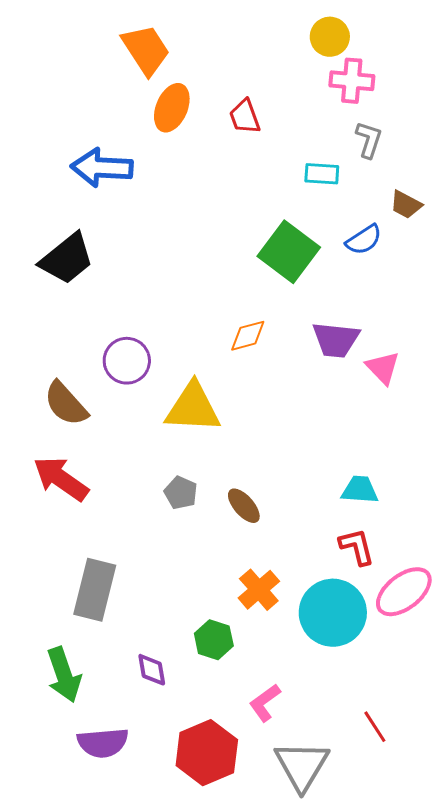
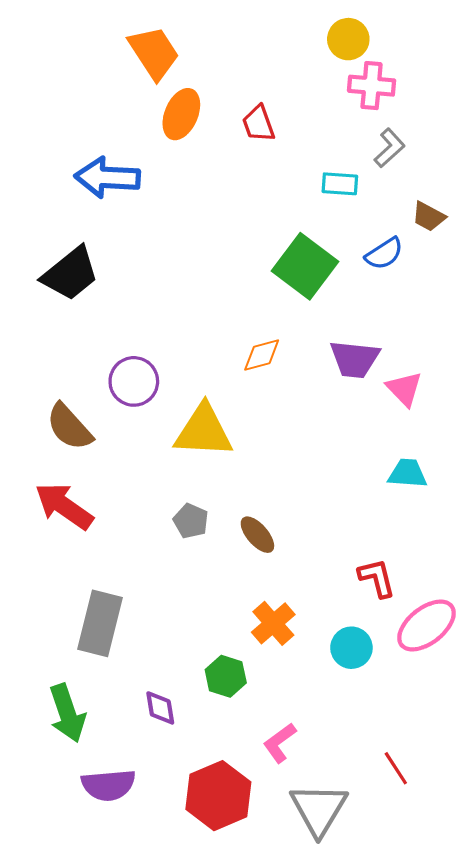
gray L-shape: (369, 140) -> (390, 148), turned 30
cyan trapezoid: (360, 490) -> (407, 473), moved
cyan circle: (333, 613) -> (351, 648), size x0.6

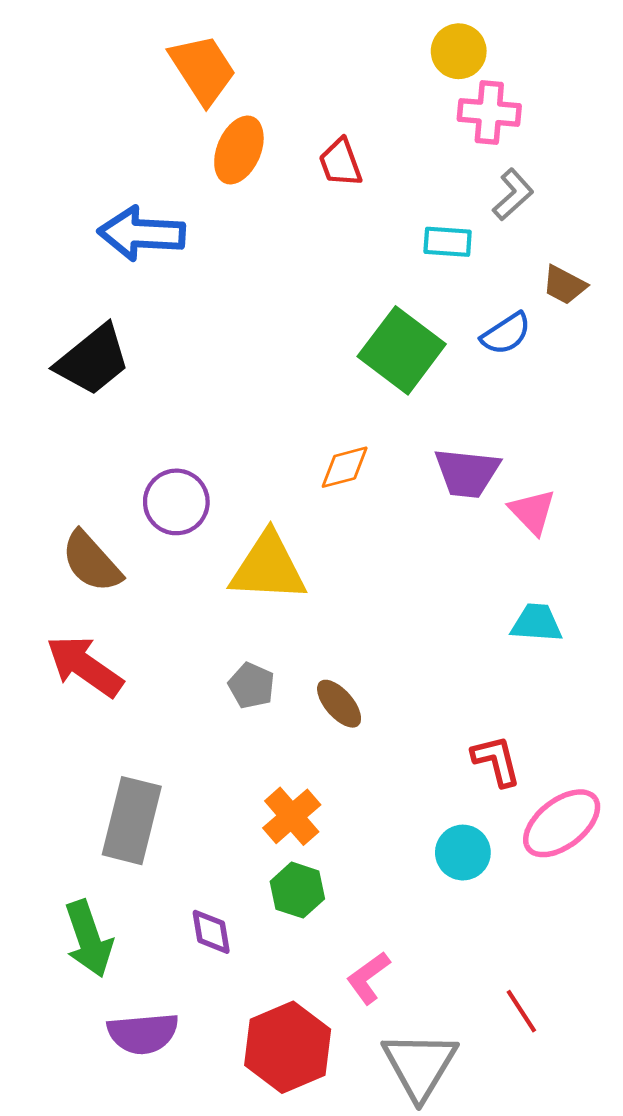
orange cross: (273, 623) -> (292, 816), moved

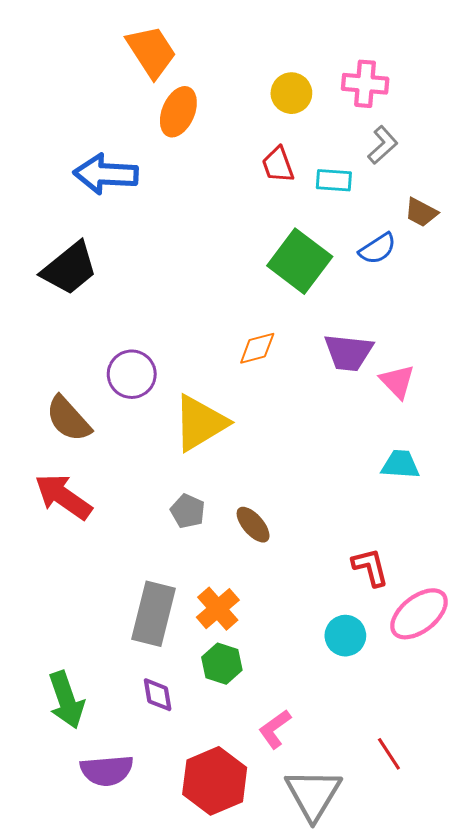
yellow circle: (459, 51) -> (291, 93), moved
red trapezoid: (340, 163) -> (278, 165), moved
yellow triangle: (268, 567) -> (200, 423), turned -34
gray rectangle: (132, 821) -> (153, 614), moved

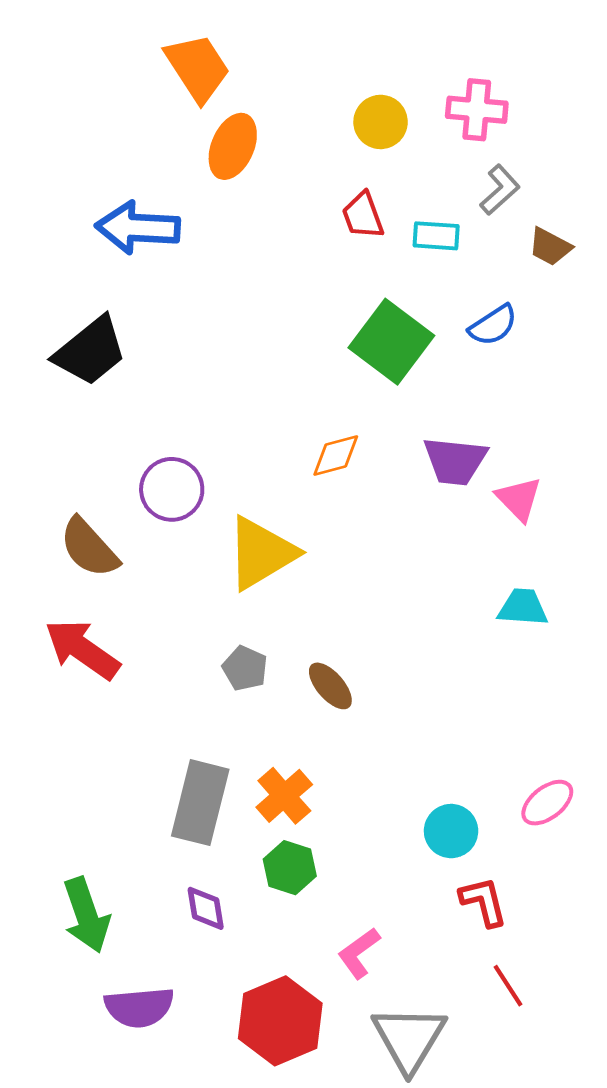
brown trapezoid: (421, 212) -> (550, 247), moved
red L-shape: (370, 567) -> (484, 902), moved
pink ellipse: (419, 614) -> (547, 803), size x0.7

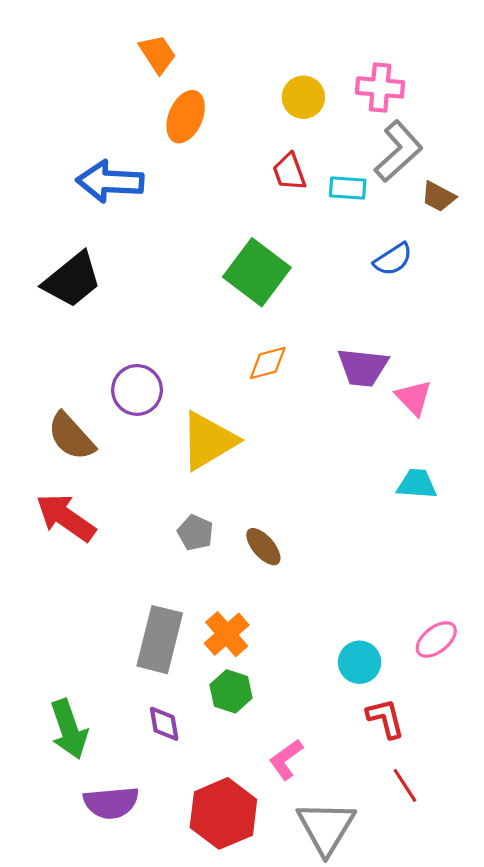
orange trapezoid: (197, 68) -> (158, 54), size x0.7
gray L-shape: (500, 190) -> (398, 151), size x1.5
green square: (391, 342) -> (257, 272), moved

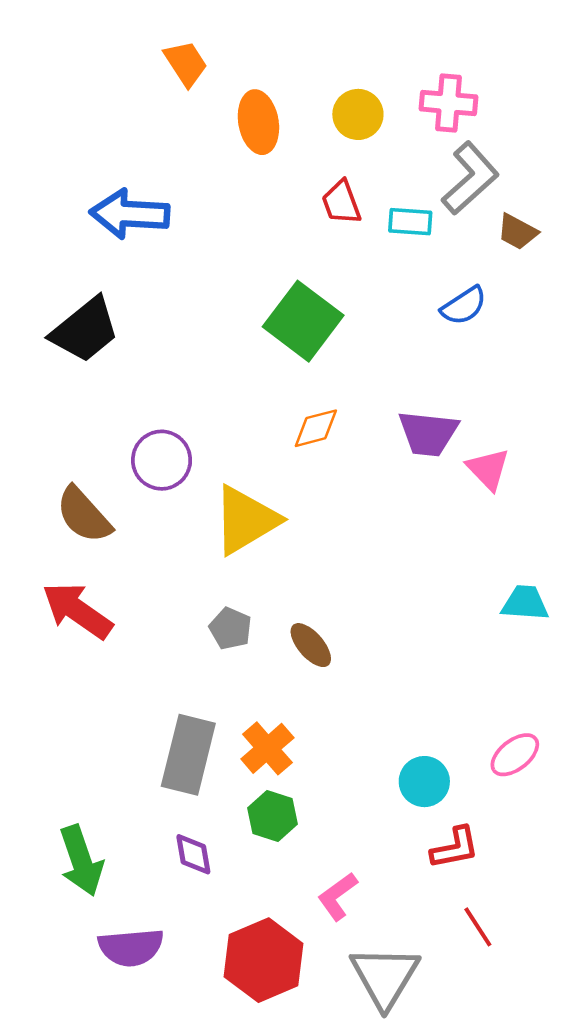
orange ellipse: (186, 117) -> (258, 122), moved, turned -33
cyan trapezoid: (417, 484) -> (525, 603), moved
red L-shape: (385, 718) -> (455, 848), turned 93

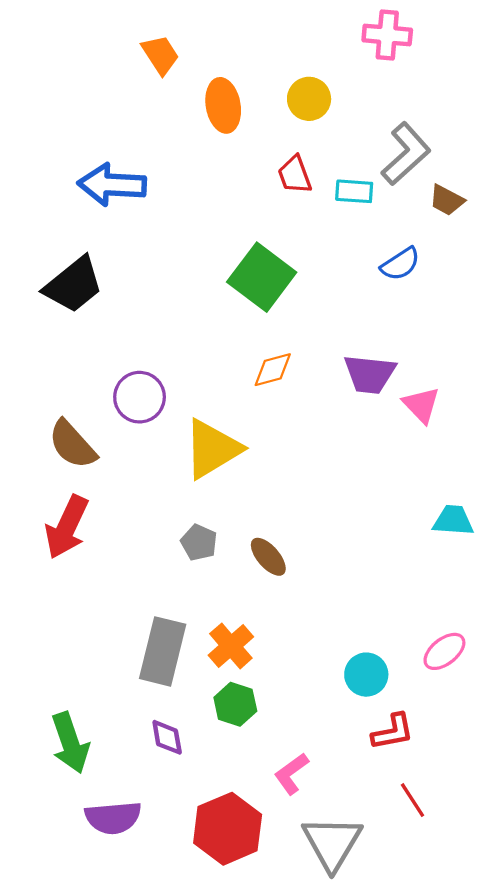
pink cross: (449, 103) -> (387, 35), moved
red arrow: (77, 611) -> (67, 527), turned -100

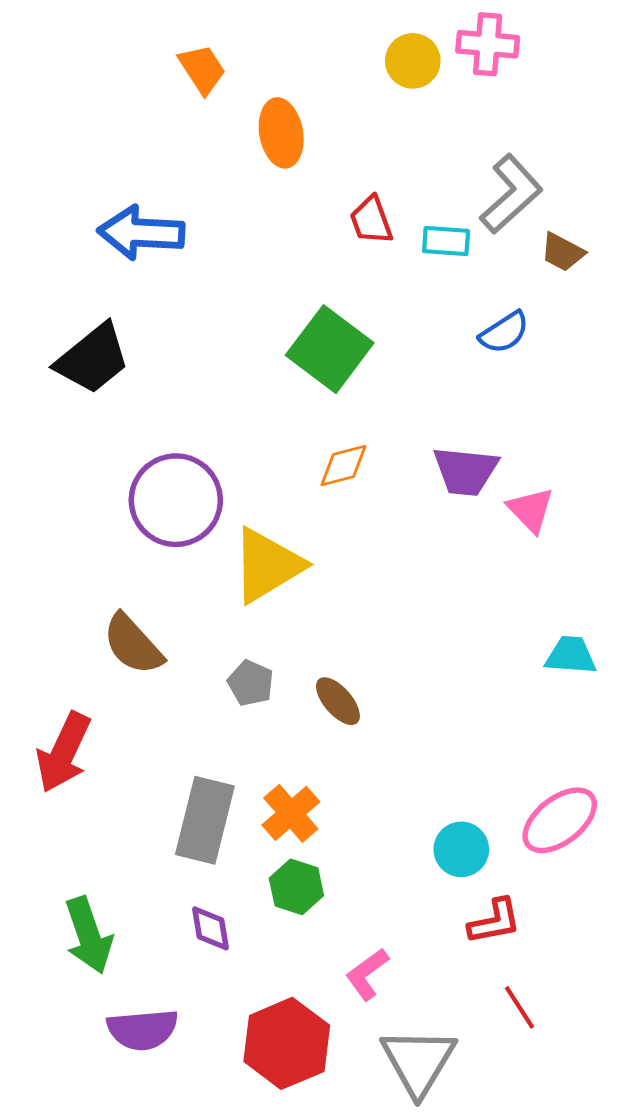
yellow circle: (309, 99) -> (413, 61), moved
purple circle: (140, 397) -> (176, 500), size x1.4
brown semicircle: (72, 444) -> (133, 644), moved
red arrow: (67, 527) -> (64, 752), moved
pink ellipse: (444, 651) -> (560, 820), size x1.4

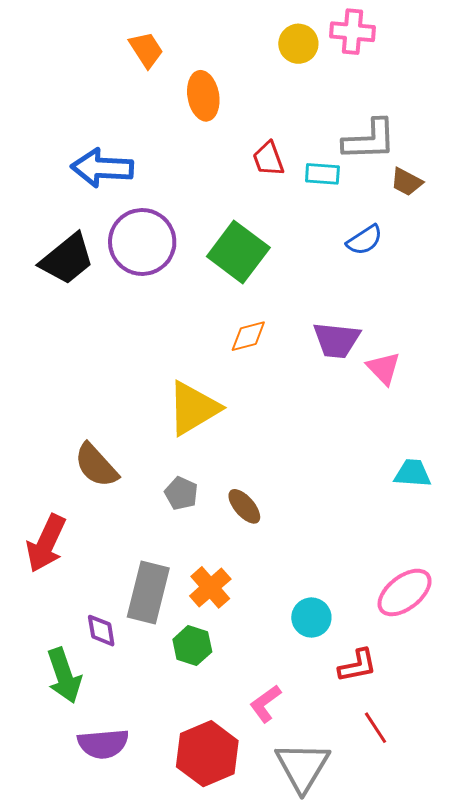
gray L-shape: (511, 194) -> (370, 140), turned 40
purple circle: (176, 500) -> (142, 242), moved
cyan circle: (461, 849) -> (311, 618), moved
green hexagon: (296, 887) -> (192, 646), moved
purple diamond: (210, 928) -> (101, 631), moved

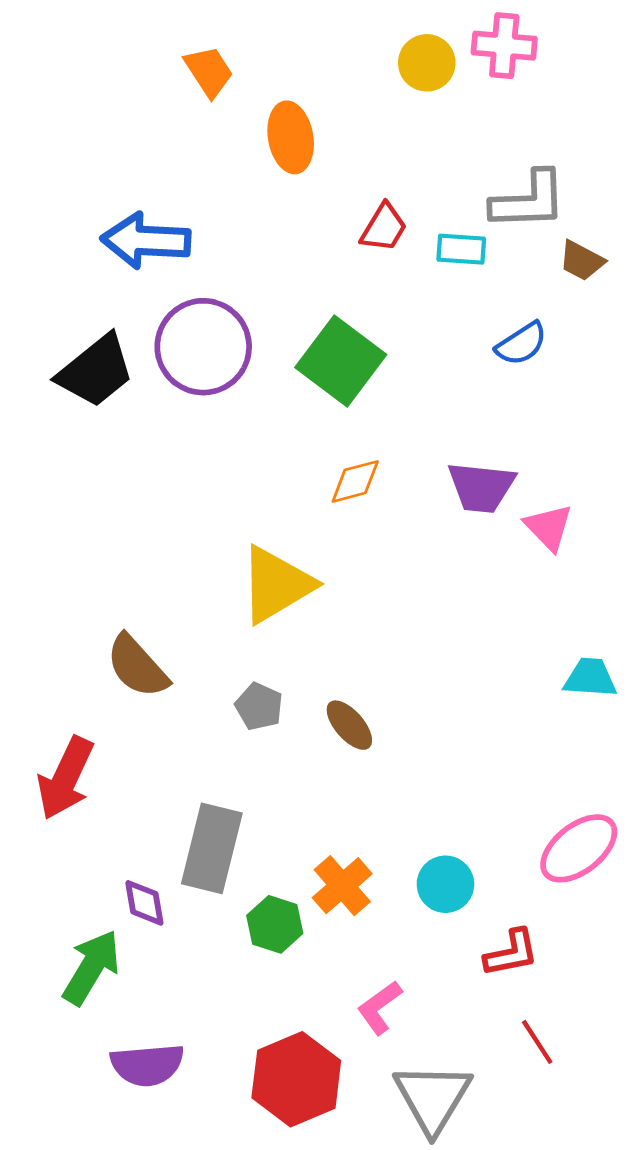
red trapezoid: (268, 159) -> (384, 228), turned -129
orange cross: (210, 587) -> (342, 886), moved
green arrow: (64, 676) -> (91, 967), turned -130

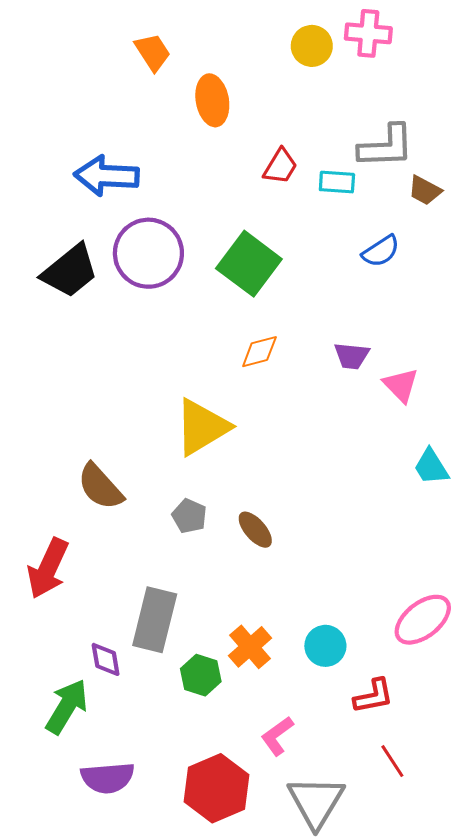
purple trapezoid: (481, 487) -> (352, 356), size x0.7
cyan trapezoid: (590, 678) -> (431, 467), moved, turned -126

